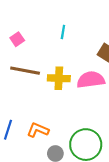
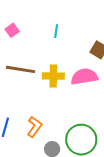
pink square: (17, 39) -> (12, 30), moved
orange L-shape: (38, 130) -> (34, 127), turned 105

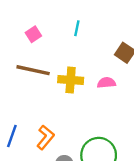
pink square: (12, 30) -> (33, 34), moved
pink semicircle: (84, 77) -> (106, 83), size x0.6

